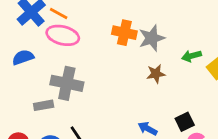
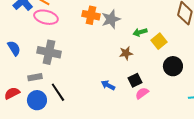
blue semicircle: (23, 57) -> (14, 48), moved, turned 77
brown star: (156, 74) -> (126, 53), moved
gray rectangle: (44, 105) -> (35, 77), moved

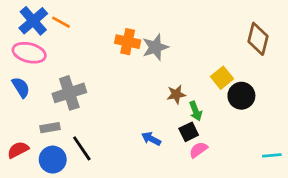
pink ellipse: (46, 17) -> (29, 53), moved
green arrow: (140, 32) -> (196, 111), moved, turned -96
gray cross: (49, 52) -> (69, 93), turned -30
black circle: (173, 66) -> (241, 96), moved

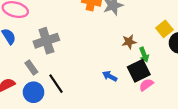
gray rectangle: (50, 128) -> (31, 68), turned 64
black square: (189, 132) -> (139, 71), size x1.5

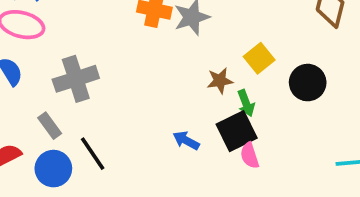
yellow square: (164, 29) -> (259, 58), moved
pink semicircle: (146, 85) -> (250, 155), turned -72

